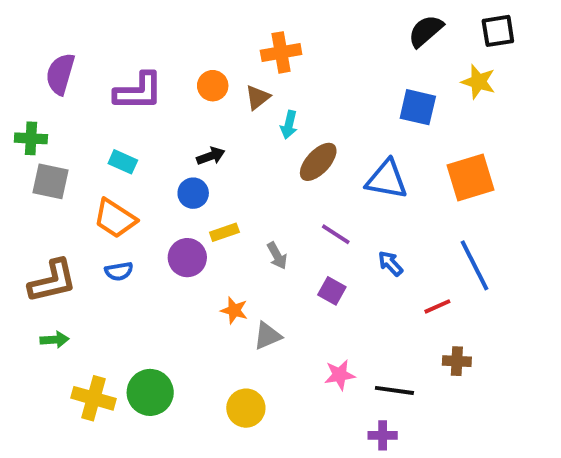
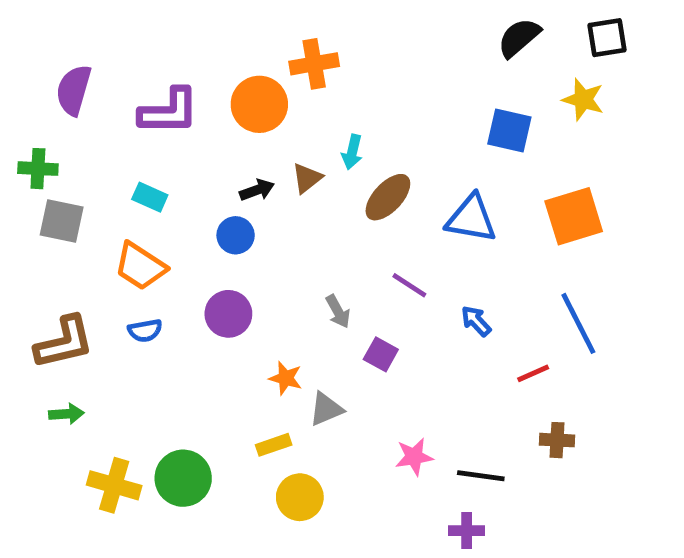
orange cross: (281, 52) -> (314, 64), moved
orange circle: (213, 86) -> (259, 104), size x1.5
brown triangle: (258, 97) -> (307, 178), moved
yellow rectangle: (224, 232) -> (274, 445), moved
purple square: (332, 291) -> (381, 354), moved

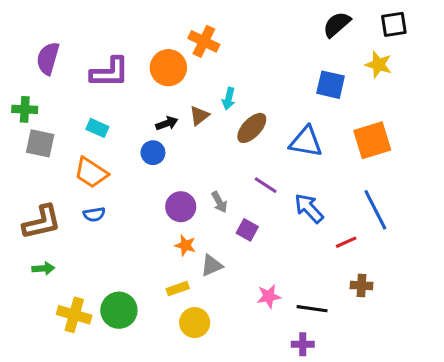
orange cross: (314, 64) -> (204, 41), turned 36
purple circle: (228, 314) -> (181, 207), moved
blue arrow: (476, 321) -> (309, 208), size x1.5

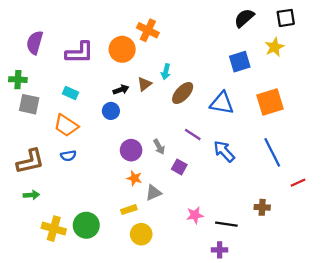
yellow star: (378, 65) -> (274, 47), turned 30
blue square: (331, 85) -> (240, 62), turned -30
red line: (346, 242) -> (298, 183), moved

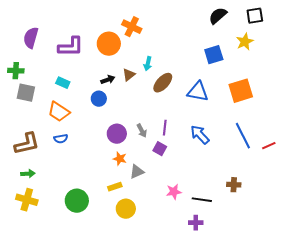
purple line: (193, 134) -> (165, 128), moved, turned 63
red line: (298, 183) -> (269, 146), moved
yellow cross: (54, 229) -> (27, 200), moved

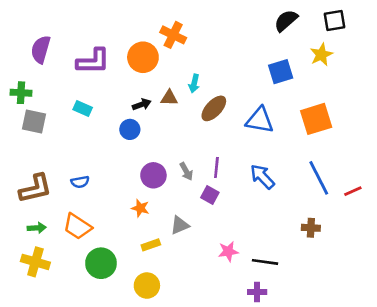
brown triangle: (129, 75) -> (169, 98), turned 40
orange trapezoid: (59, 112) -> (77, 226), moved
orange star: (120, 159) -> (140, 208), moved
brown cross: (234, 185) -> (311, 228), moved
yellow circle: (126, 209) -> (147, 286), moved

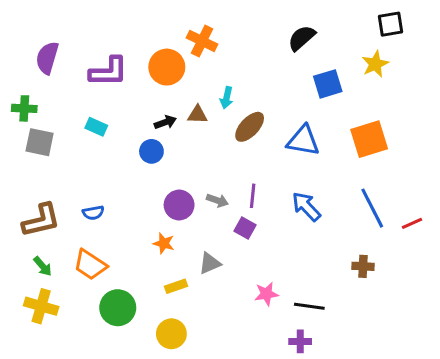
black semicircle: (286, 21) -> (302, 38), moved
gray arrow: (186, 171) -> (217, 200), turned -42
green arrow: (37, 228) -> (43, 266), turned 54

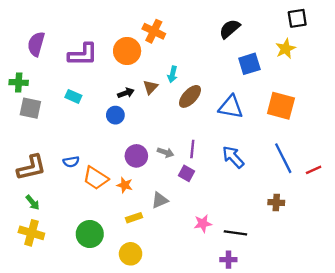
brown triangle: (197, 115) -> (150, 87), turned -49
orange square: (369, 139) -> (281, 106), turned 32
orange trapezoid: (90, 265) -> (96, 178), moved

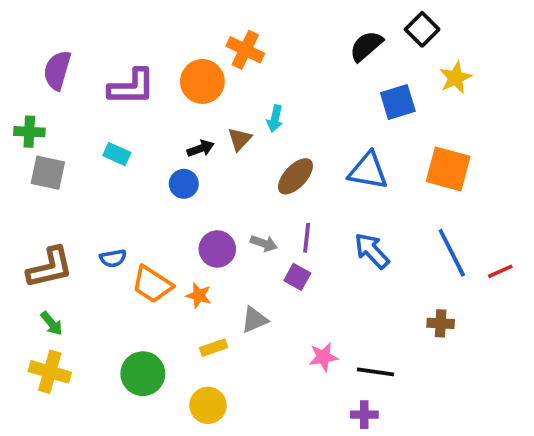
black square: (297, 18) -> (422, 29), moved, turned -36
brown ellipse: (190, 96) -> (295, 176), moved

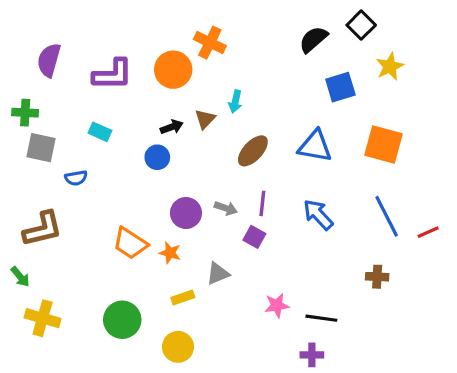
blue semicircle: (113, 258) -> (76, 178), moved
green arrow: (52, 323) -> (20, 277), moved

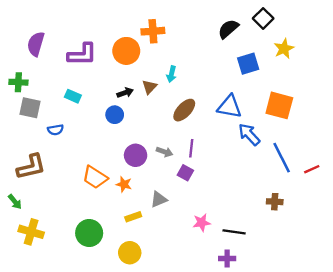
orange cross: (210, 43) -> (153, 31), turned -30
blue arrow: (318, 215) -> (249, 134), moved

